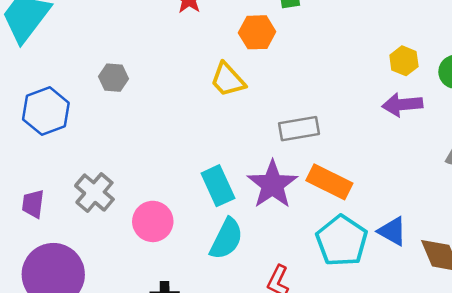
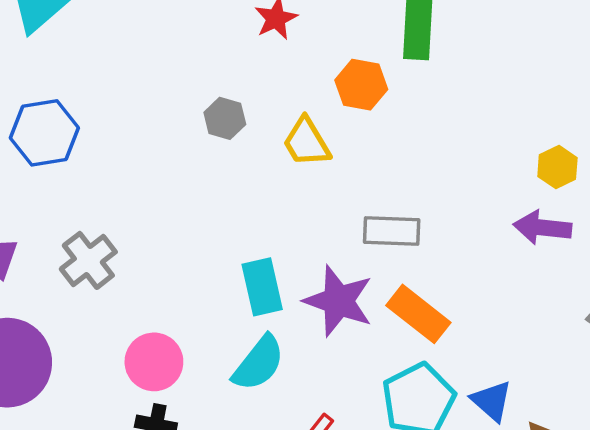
gray hexagon: (113, 78) -> (225, 118), moved
purple star: (272, 184) -> (338, 301), turned -30
pink circle: (153, 221) -> (154, 362), moved

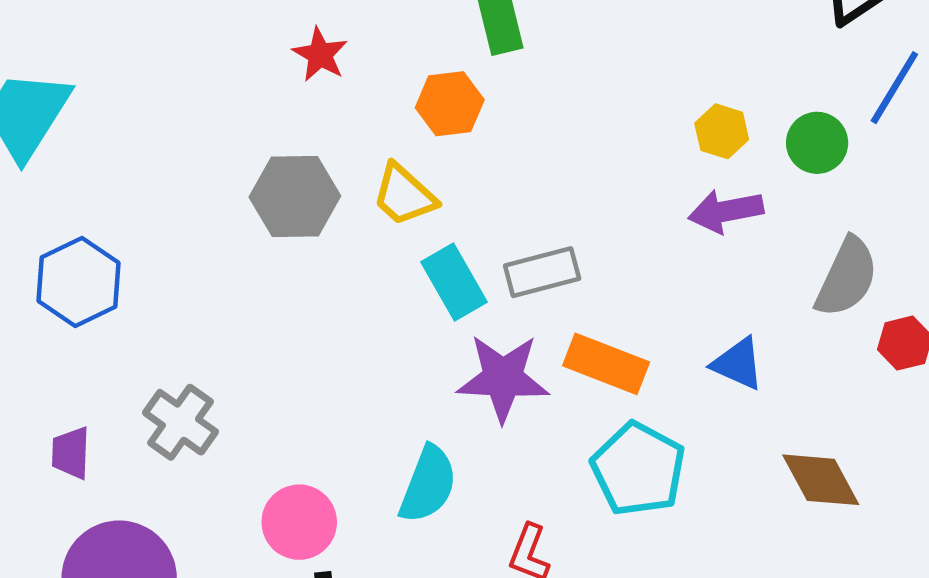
gray hexagon: (225, 118) -> (295, 196), size x1.6
cyan rectangle: (262, 287) -> (454, 282), moved
blue triangle: (492, 401) -> (738, 364), moved

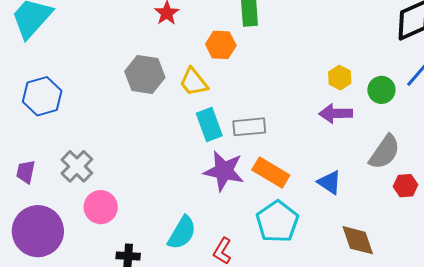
cyan semicircle: (428, 484) -> (182, 233), moved
pink circle: (299, 522) -> (101, 207), moved

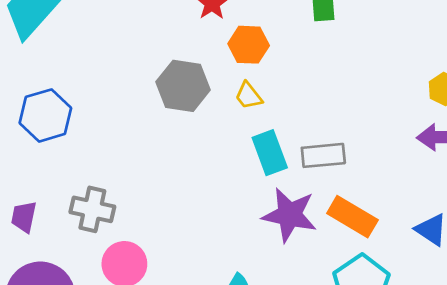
orange hexagon: (221, 45) -> (249, 45), moved
yellow trapezoid: (194, 82) -> (248, 96), size x0.7
gray cross: (77, 166) -> (92, 209), turned -32

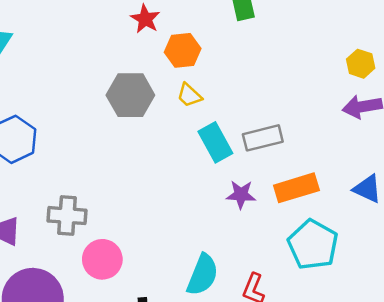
purple star: (289, 215) -> (241, 195), size x0.6
orange rectangle: (352, 217) -> (296, 188), turned -39

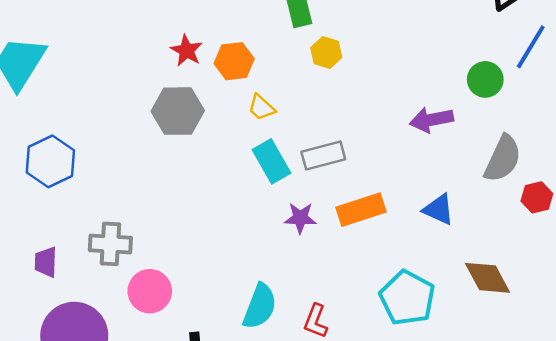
red star: (145, 19) -> (187, 51), moved
yellow hexagon: (361, 64) -> (326, 53), moved
yellow trapezoid: (189, 95) -> (261, 107), moved
cyan pentagon: (313, 245) -> (407, 298), moved

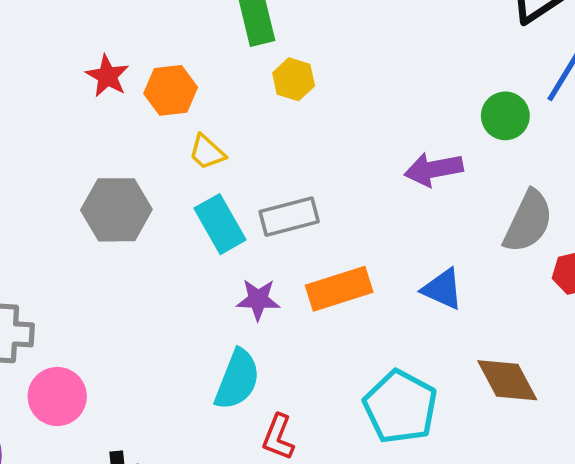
gray hexagon: (178, 111) -> (116, 210), moved
cyan semicircle: (260, 306) -> (237, 379), moved

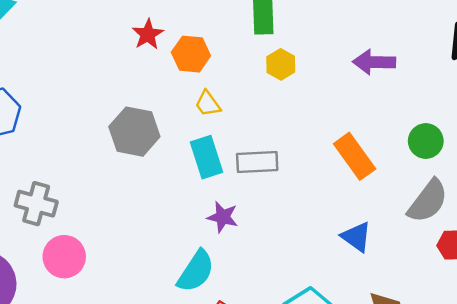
green circle: (505, 116) -> (426, 141), moved
purple arrow: (434, 169) -> (374, 62), moved
orange rectangle: (339, 289) -> (355, 156), moved, turned 60

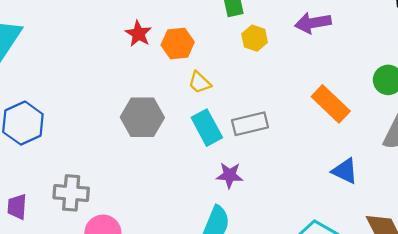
purple arrow: (374, 62) -> (313, 23), moved

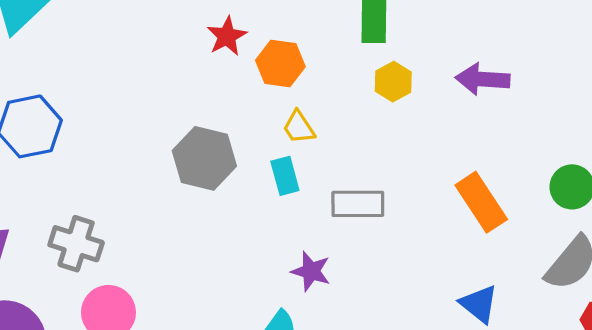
cyan rectangle: (207, 128) -> (285, 176), moved, size x0.7

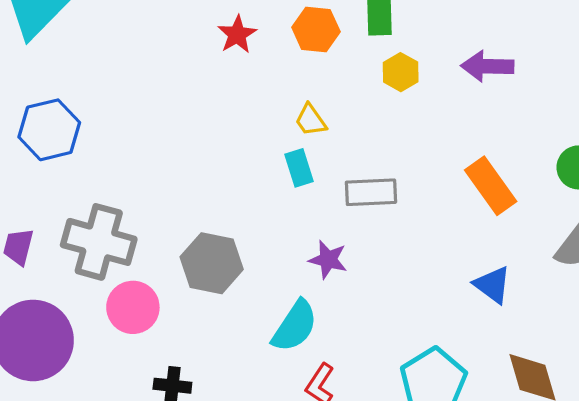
orange hexagon: (280, 64) -> (316, 29), moved
gray hexagon: (204, 158) -> (212, 263), moved
gray cross: (76, 244) -> (99, 242), size x1.4

